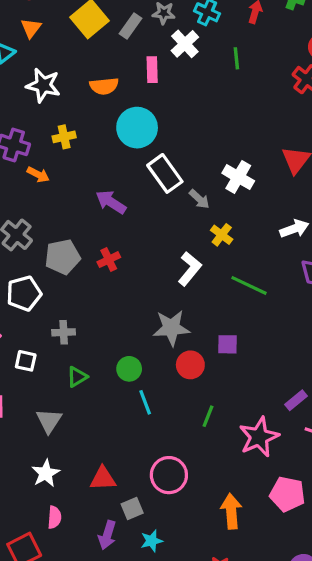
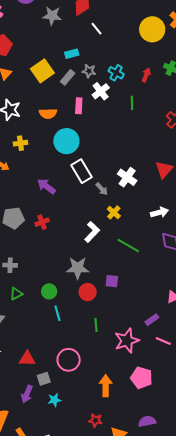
green line: (208, 416) -> (96, 325), turned -32

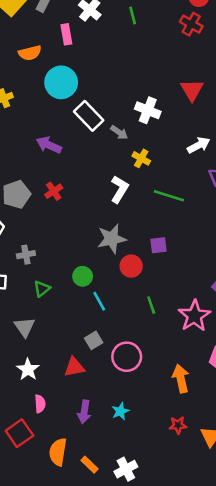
gray square: (44, 379) -> (94, 340), moved

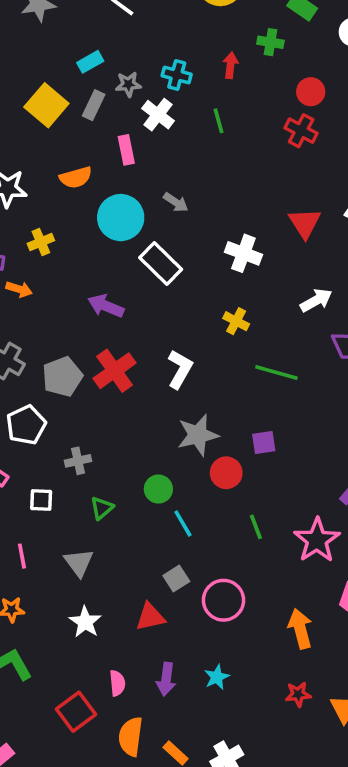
gray arrow: (119, 132) -> (176, 202), moved
white L-shape: (119, 189) -> (180, 369), moved
red cross: (54, 191) -> (115, 371), size x1.6
pink semicircle: (40, 404) -> (117, 683), moved

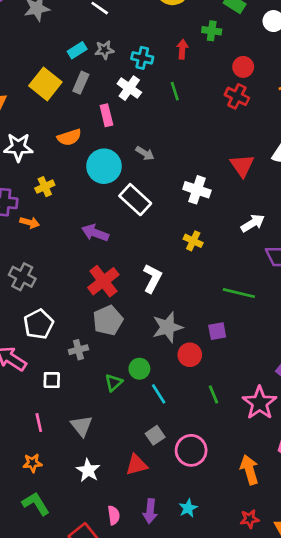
gray star: (128, 84) -> (104, 50), moved
green line: (276, 372) -> (239, 293), moved
gray pentagon: (62, 377) -> (108, 320), moved
green triangle: (102, 508) -> (114, 383), moved

